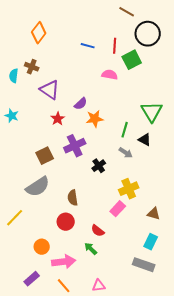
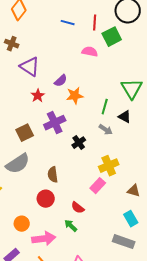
cyan rectangle: (151, 242) -> (131, 219), turned -56

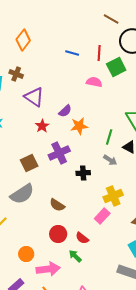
black cross: (79, 143) -> (83, 173), turned 32
brown semicircle: (53, 175) -> (57, 205), turned -49
red circle: (46, 199) -> (58, 234), moved

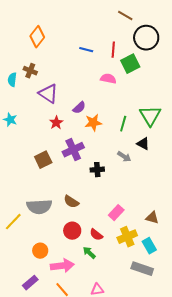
green line: (109, 137) -> (123, 124), moved
gray semicircle: (22, 194) -> (39, 207), moved, turned 30
yellow cross: (113, 196) -> (127, 237), moved

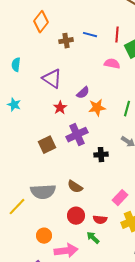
brown cross: (30, 71) -> (66, 41), moved, turned -32
red semicircle: (96, 235) -> (100, 220), turned -32

